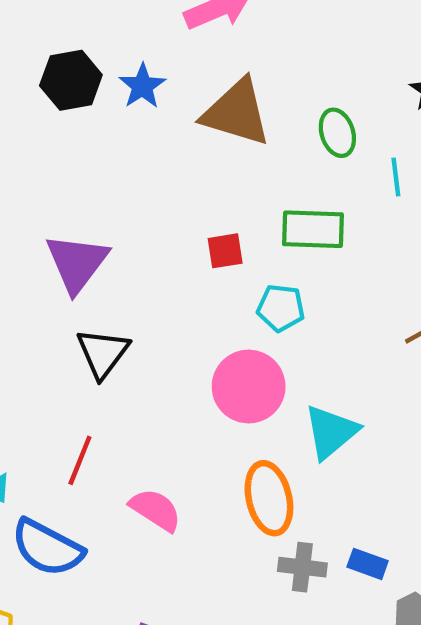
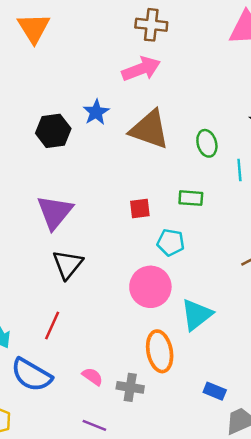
black hexagon: (71, 80) -> (53, 131), moved
green rectangle: (313, 229) -> (191, 198), size x0.7
pink semicircle: (156, 510) -> (92, 377), moved, size x0.7
gray cross: (302, 567) -> (130, 387), moved

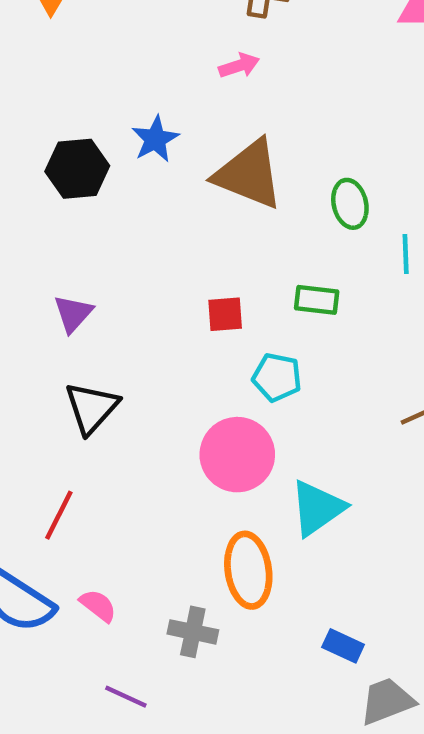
pink arrow: (141, 69) -> (239, 66), size x0.6
purple triangle: (55, 212) -> (73, 314), size x0.6
pink semicircle: (92, 377) -> (98, 606), moved

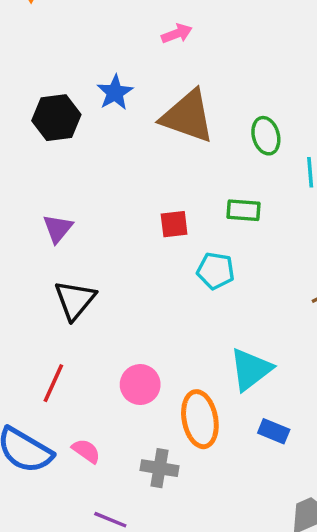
pink circle: (237, 455) -> (140, 385), moved, size x0.7
blue rectangle: (343, 646) -> (274, 431), moved

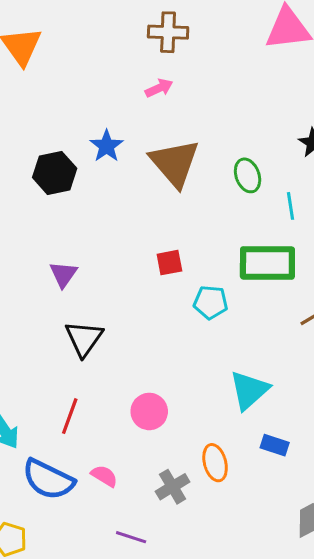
brown triangle: (188, 116) -> (175, 163), turned 34
green rectangle: (244, 210) -> (267, 263), moved, size x1.8
orange ellipse: (200, 419) -> (215, 463), moved, size x0.7
gray cross: (159, 468) -> (173, 487), turned -36

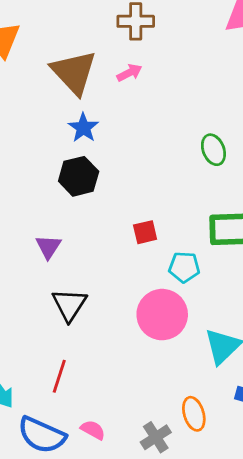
brown triangle: (175, 163) -> (74, 72), moved
black hexagon: (55, 173) -> (79, 176), moved
pink circle: (149, 411) -> (162, 315), moved, size x1.5

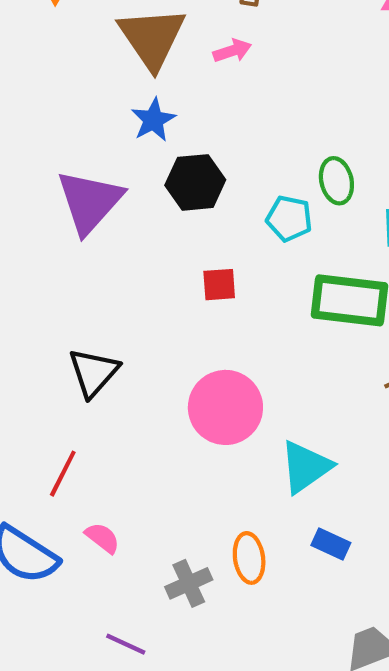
black hexagon: (79, 176) -> (195, 182), moved
purple triangle: (48, 247) -> (90, 202), moved, size x1.8
cyan pentagon: (184, 267) -> (289, 218), moved
pink semicircle: (93, 430) -> (102, 538), moved

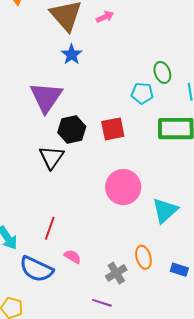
black hexagon: (195, 182) -> (72, 129), moved
red square: (219, 285) -> (113, 129), size x1.4
black triangle: (94, 373) -> (51, 157), moved
blue rectangle: (331, 544) -> (179, 270), moved
purple line: (126, 644) -> (102, 303), moved

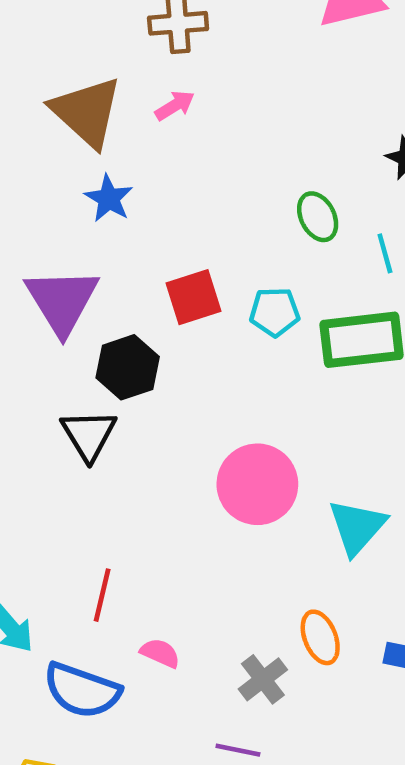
cyan pentagon: (142, 93) -> (275, 312), moved
red square: (113, 129) -> (194, 297), moved

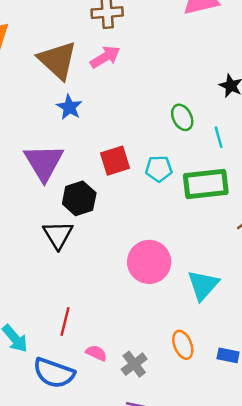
pink arrow: (175, 106) -> (105, 57), size x1.4
gray cross: (263, 679) -> (134, 364), moved

